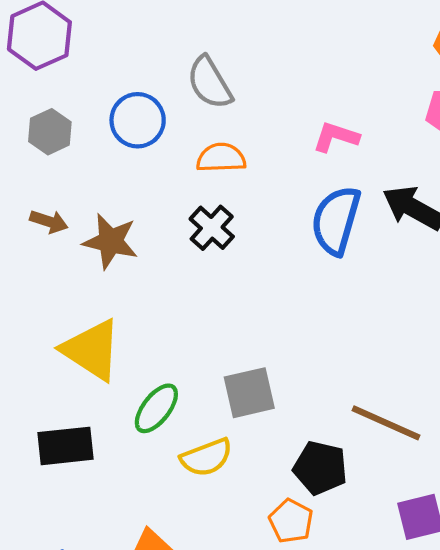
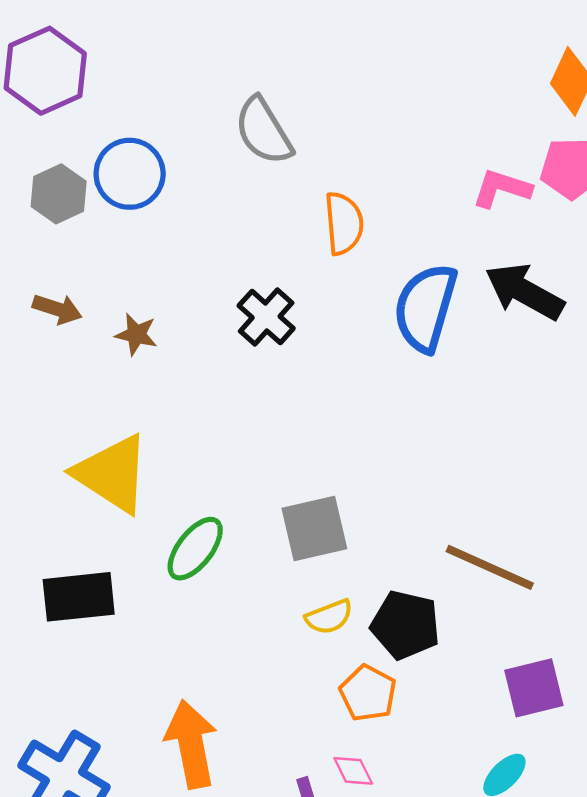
blue circle: (138, 120) -> (130, 174), moved
pink L-shape: (336, 137) -> (502, 188), moved
orange semicircle: (221, 158) -> (344, 223), moved, turned 87
brown star: (110, 241) -> (136, 334), size x0.6
yellow semicircle: (206, 457) -> (329, 617), moved, size x0.7

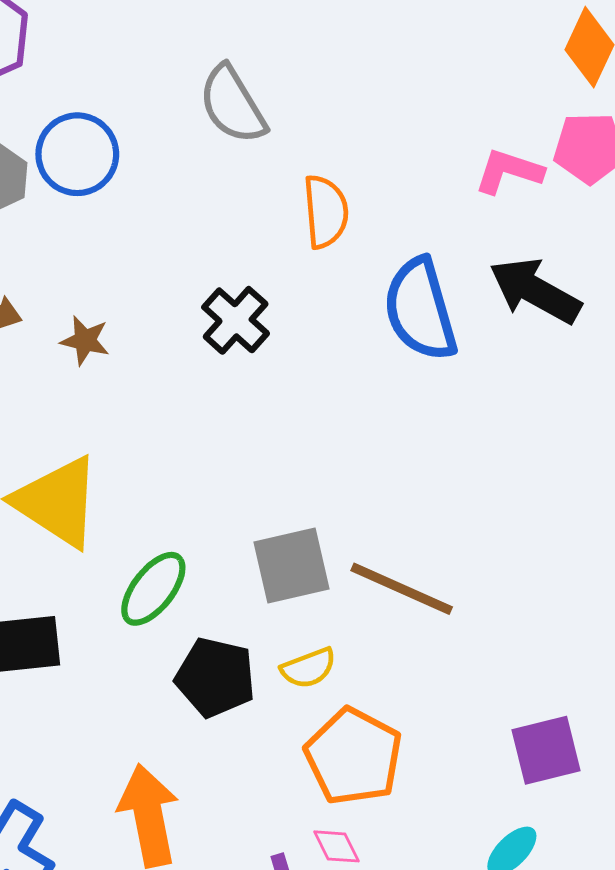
blue semicircle: (425, 308) -> (420, 309), turned -32
brown line: (490, 567) -> (402, 589), moved
black pentagon: (405, 625) -> (215, 677), moved
orange pentagon: (368, 693) -> (354, 756), size x1.5

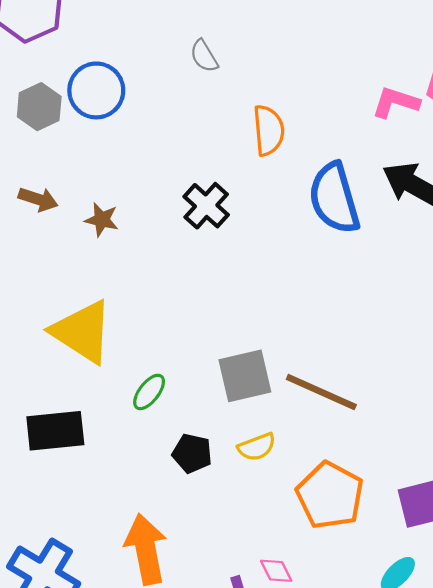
gray semicircle: (232, 105) -> (204, 56), size x0.6
green ellipse: (153, 589) -> (149, 392), size x0.7
black pentagon: (215, 677) -> (192, 453), size x0.7
orange pentagon: (354, 756) -> (330, 495), moved

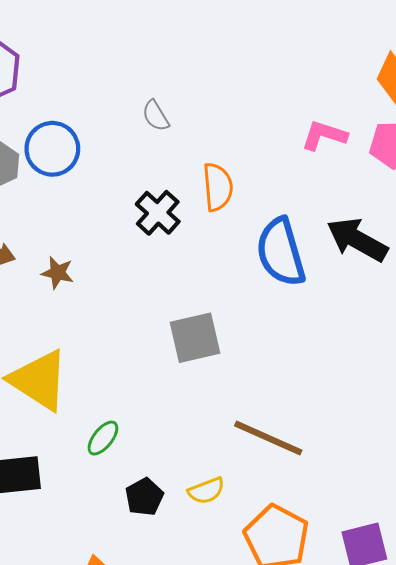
pink L-shape: (396, 102) -> (324, 135), moved
black cross: (206, 206) -> (158, 213), moved
gray square: (245, 376) -> (195, 338), moved
black pentagon: (192, 453) -> (144, 497), turned 30

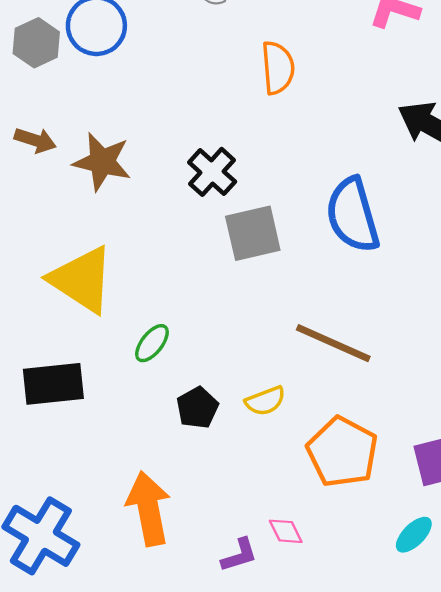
black cross: (158, 213) -> (212, 172), moved
blue semicircle: (281, 252) -> (353, 215), moved
brown star: (58, 273) -> (102, 162), size x1.6

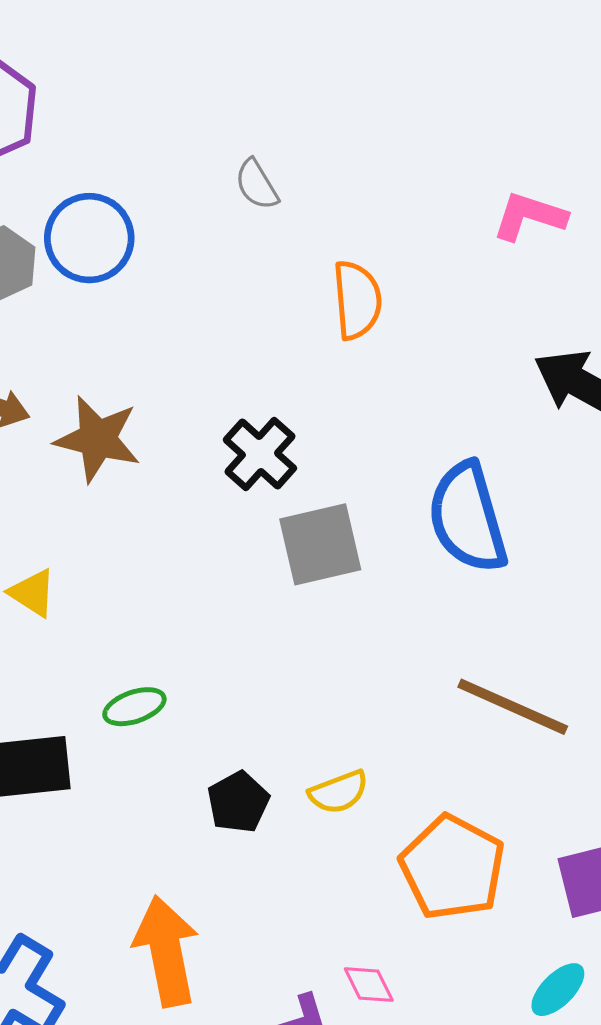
yellow triangle: (82, 280) -> (32, 593), moved, size x0.5
green ellipse: (152, 343) -> (134, 707), moved, turned 33
brown line: (333, 343) -> (513, 707), moved

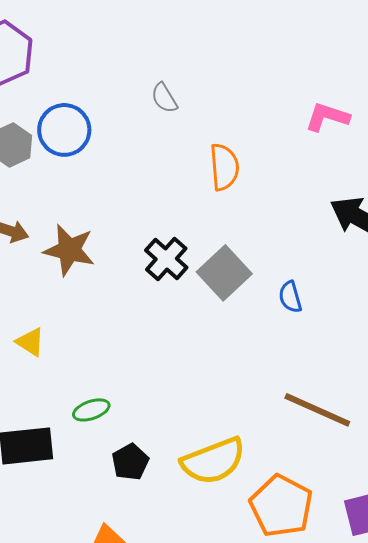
blue semicircle: (468, 518) -> (290, 297), size x0.5
gray square: (320, 544) -> (224, 273), moved, turned -30
yellow semicircle: (339, 792) -> (213, 461), size x1.8
black pentagon: (238, 802) -> (130, 462), moved

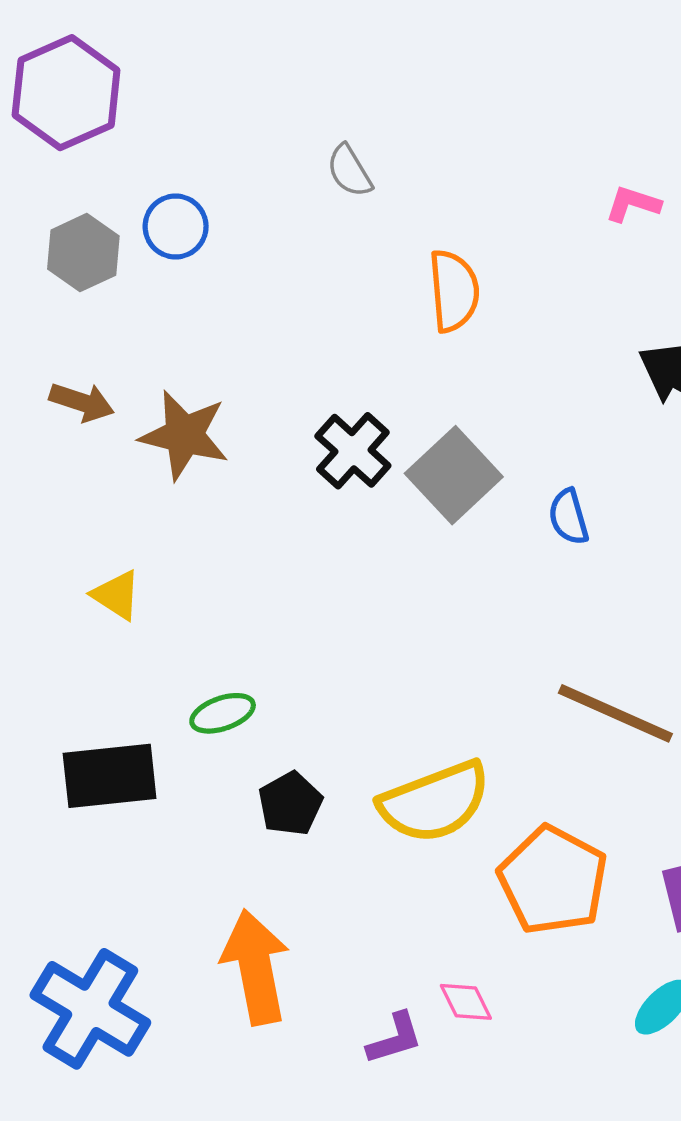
pink L-shape: (327, 117) -> (633, 204), size x0.7
blue circle: (64, 130) -> (176, 226), size x0.7

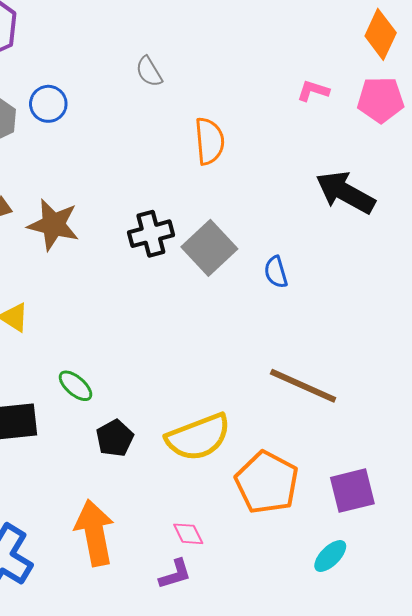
black cross: (353, 451) -> (151, 234), turned 33
green ellipse: (223, 713) -> (75, 386), turned 60
pink diamond: (466, 1002) -> (188, 534), moved

